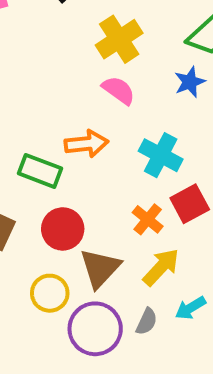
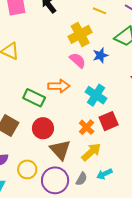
blue star: (190, 82) -> (100, 55), moved
brown triangle: (100, 268) -> (60, 150), turned -30
yellow circle: (50, 293) -> (27, 169), moved

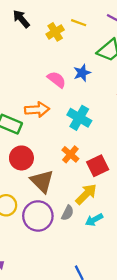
yellow cross: (80, 34) -> (55, 32), moved, size x0.7
red square: (109, 121) -> (98, 166), moved
yellow arrow: (91, 152) -> (86, 194), moved
cyan arrow: (104, 174) -> (94, 220), moved

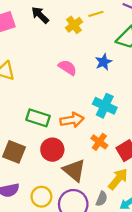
yellow line: (79, 23) -> (96, 14), turned -32
pink semicircle: (57, 80) -> (67, 67), moved
orange arrow: (37, 110) -> (72, 120), moved

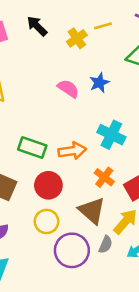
blue star: (104, 62) -> (99, 83), moved
brown triangle: (74, 170) -> (92, 211), moved
yellow circle: (41, 197) -> (46, 221), moved

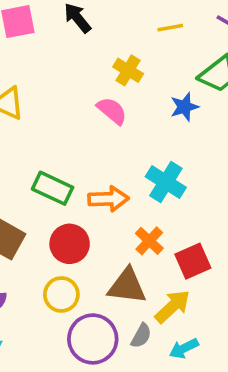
yellow cross: (77, 38) -> (128, 70), moved, turned -30
blue star: (99, 83) -> (184, 107), moved
brown triangle: (92, 211) -> (127, 286), turned -40

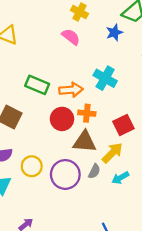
orange cross: (149, 241) -> (87, 113), moved, turned -35
red circle: (70, 244) -> (62, 119), moved
yellow circle: (61, 294) -> (32, 166), moved

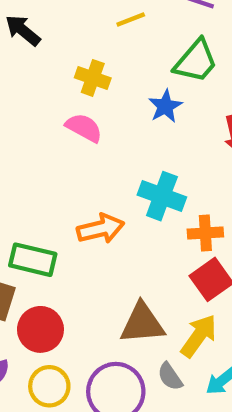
green rectangle: (37, 85) -> (33, 260), moved
orange cross: (87, 113) -> (205, 233), moved
red circle: (62, 119) -> (40, 329), moved
gray semicircle: (94, 171) -> (170, 377), turned 128

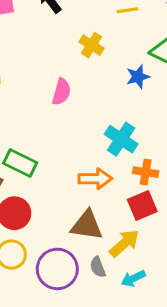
pink semicircle: (84, 128) -> (61, 92), moved, turned 64
orange arrow: (101, 229) -> (95, 179), moved

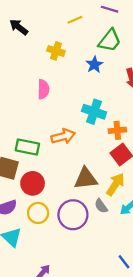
orange arrow: (95, 179) -> (63, 136), moved

